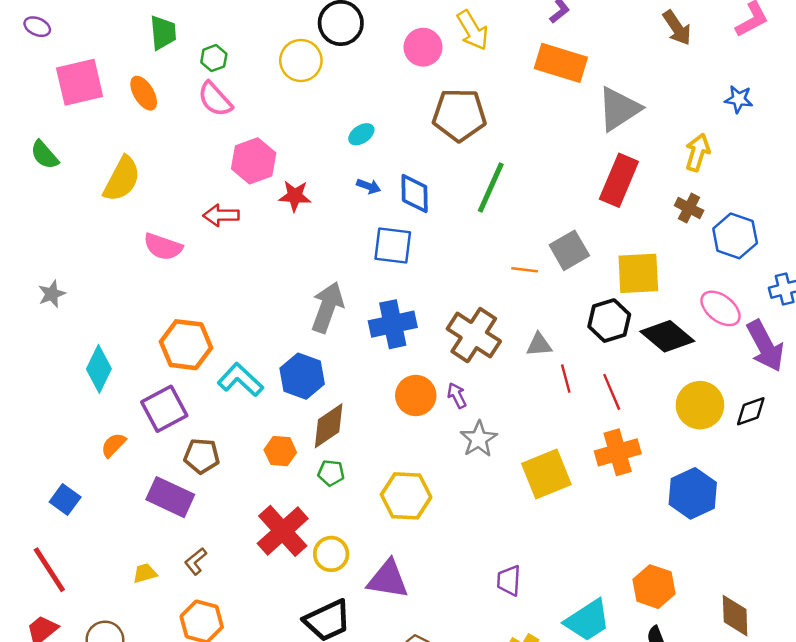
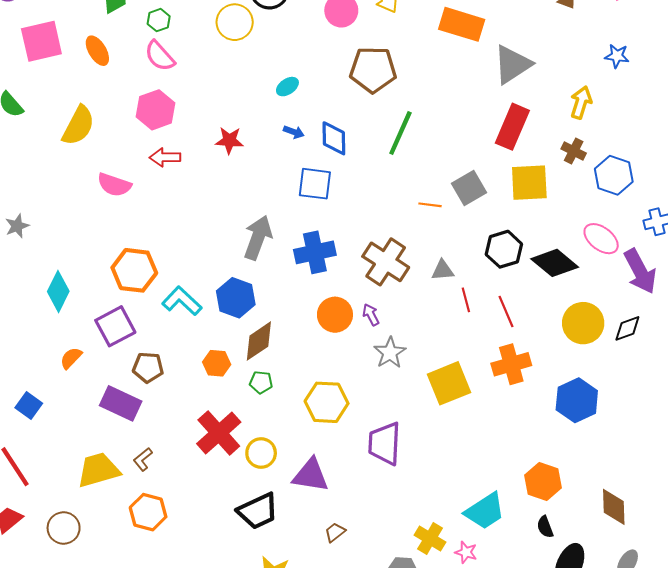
pink hexagon: (254, 161) -> (155, 110), moved
yellow square: (638, 273) -> (529, 183), moved
yellow trapezoid: (145, 573) -> (98, 470), size x2.0
purple trapezoid: (509, 581) -> (385, 443), moved, size x1.6

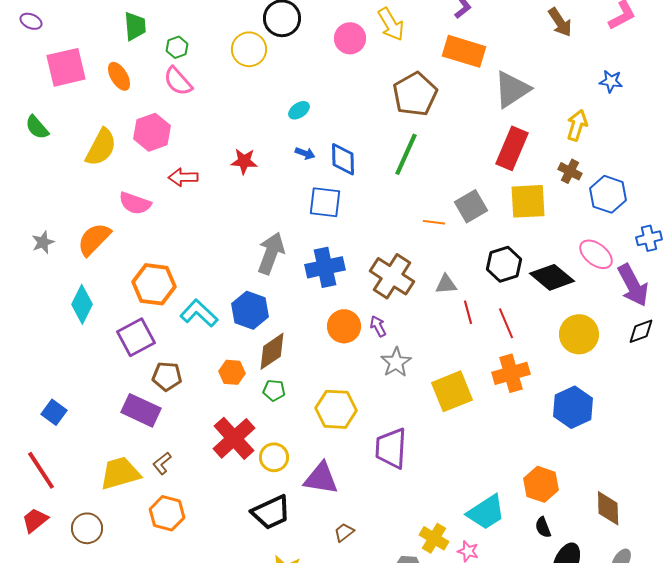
brown pentagon: (373, 70) -> (415, 94), moved, turned -30
pink hexagon: (155, 110) -> (152, 132), moved
black diamond: (627, 328) -> (641, 331), moved
orange semicircle: (71, 358) -> (94, 239), moved, size x1.6

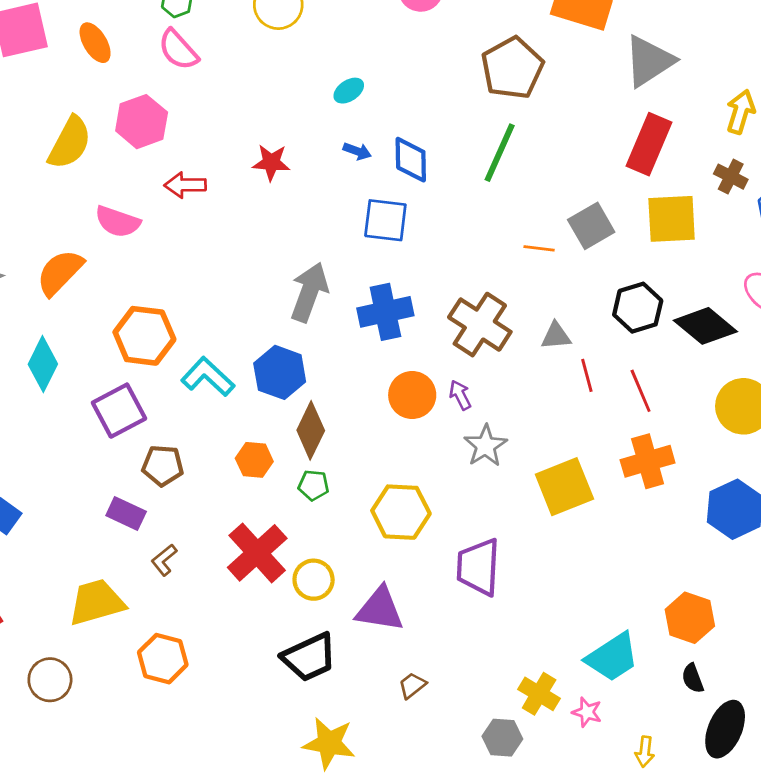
brown diamond: (272, 351) -> (311, 430), turned -30
purple rectangle: (141, 410) -> (126, 513), size x0.7
brown L-shape: (162, 463) -> (164, 560), moved

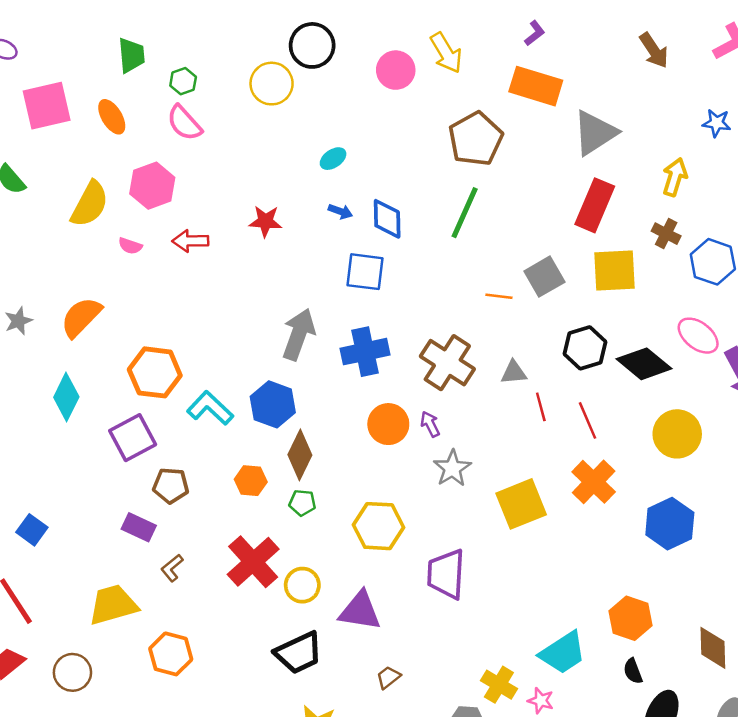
pink semicircle: (118, 222) -> (130, 246), moved, size x0.6
orange cross: (648, 461) -> (594, 482), turned -30

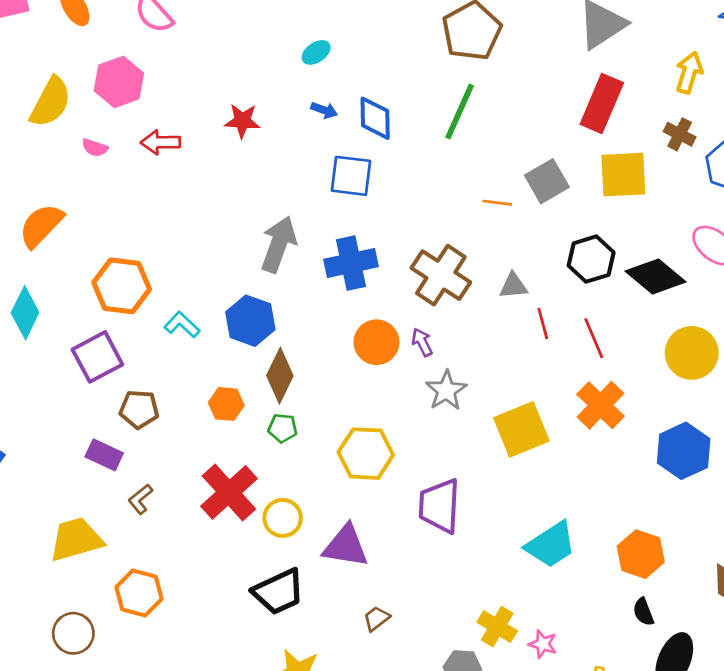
cyan L-shape: (210, 408) -> (182, 325), size x0.7
cyan trapezoid: (563, 653) -> (551, 545), moved
brown circle: (72, 672) -> (73, 633), moved

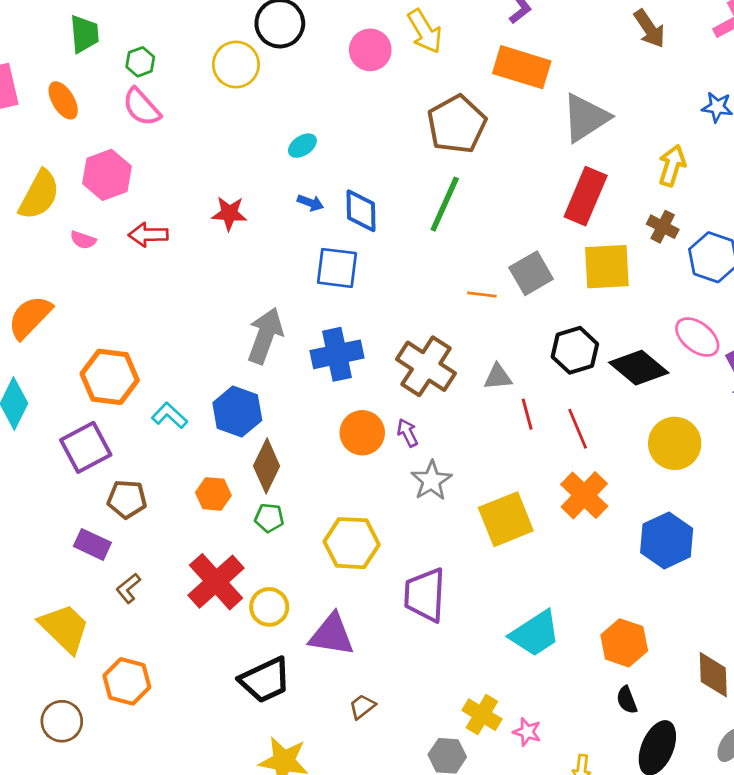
yellow trapezoid: (76, 539) -> (64, 628), turned 60

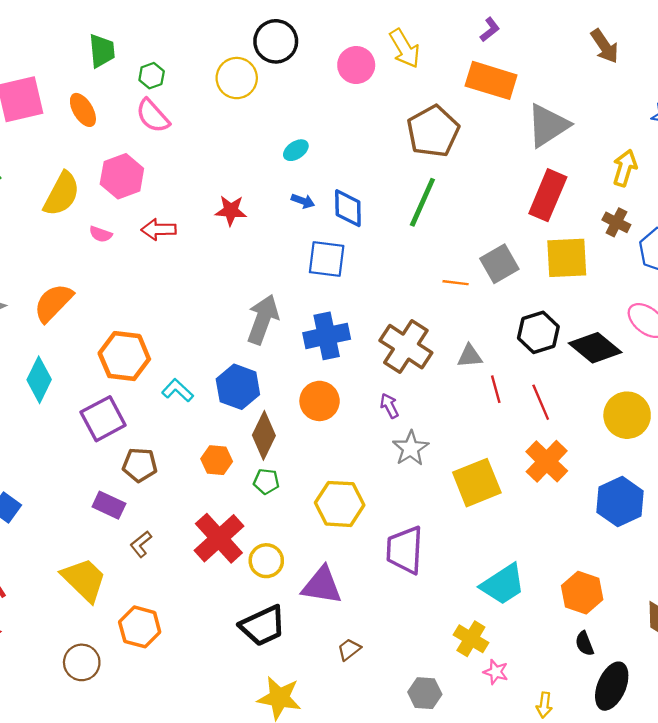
orange circle: (362, 433) -> (320, 401), moved
yellow cross: (482, 715) -> (471, 639), moved

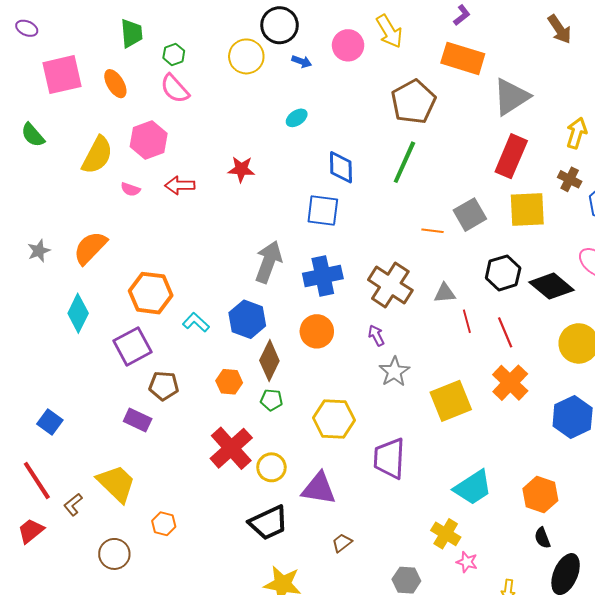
blue arrow: (303, 201) -> (302, 61), moved
brown L-shape: (141, 544) -> (73, 505), moved
orange hexagon: (140, 627) -> (164, 524), size x0.7

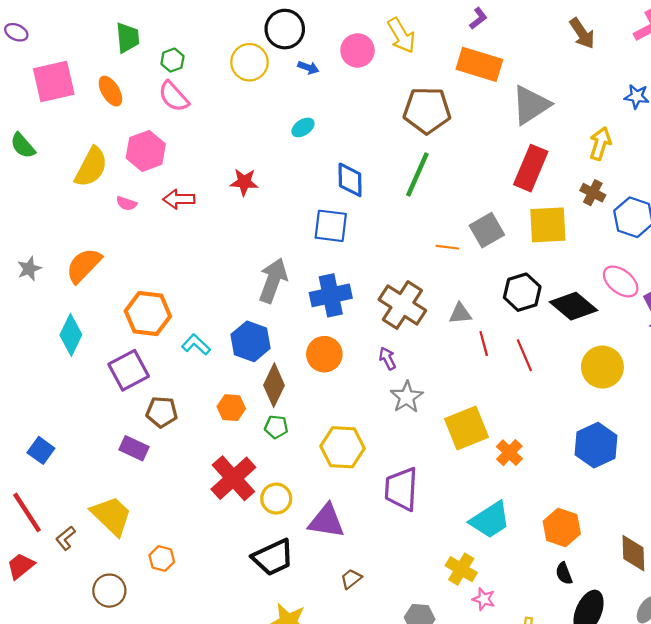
brown pentagon: (413, 102) -> (427, 110), turned 30
orange cross: (510, 383) -> (509, 453), moved, size x0.7

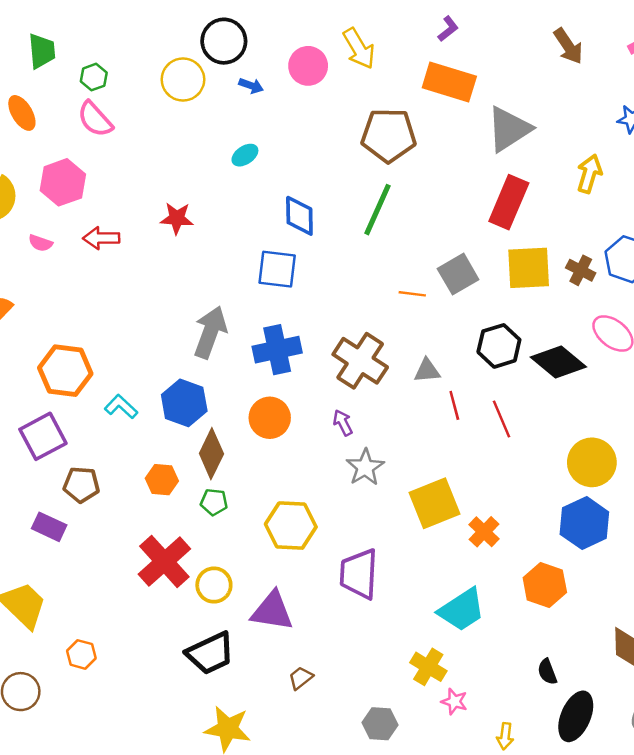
brown cross: (593, 193) -> (581, 270), moved
yellow circle: (602, 367) -> (592, 462), moved
orange hexagon: (562, 527) -> (545, 585), moved

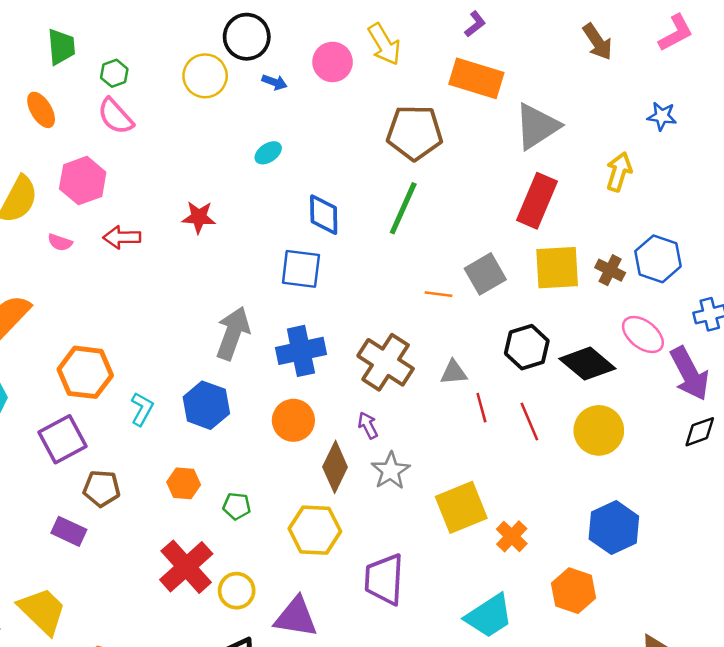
cyan L-shape: (121, 407) -> (142, 409), turned 76
brown diamond: (211, 454) -> (335, 467), moved
yellow circle: (592, 462) -> (599, 430), moved

